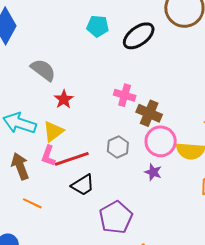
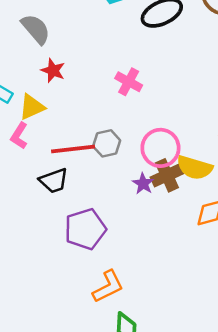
red star: (64, 99) -> (53, 71), turned -30
brown cross: (149, 113) -> (167, 175), moved, turned 30
red line: (72, 159) -> (73, 149), moved

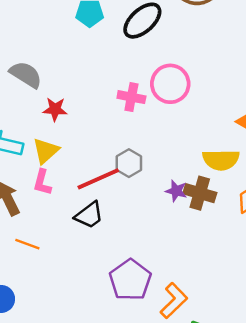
pink circle: (160, 148) -> (170, 84), moved
brown cross: (167, 175) -> (200, 193), moved, turned -32
purple pentagon: (85, 229) -> (130, 280), moved

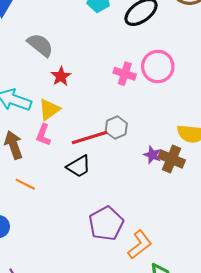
red star: (55, 109) -> (61, 76), turned 30

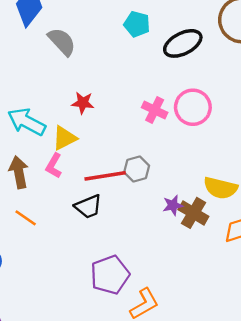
gray semicircle: (40, 45) -> (62, 42), moved
red star: (61, 76) -> (83, 103), turned 30
purple star: (152, 155) -> (173, 205), turned 30

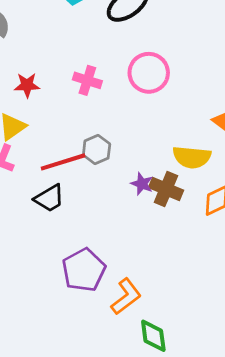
pink cross: (155, 110) -> (87, 80), moved
purple star: (173, 205) -> (142, 184), turned -30

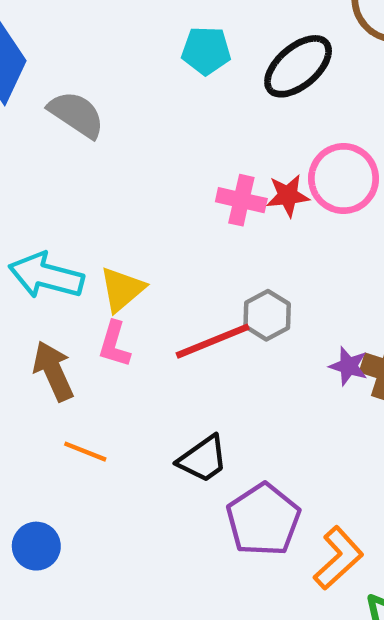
red star: (27, 85) -> (288, 196), moved
black trapezoid: (49, 198) -> (203, 459), moved

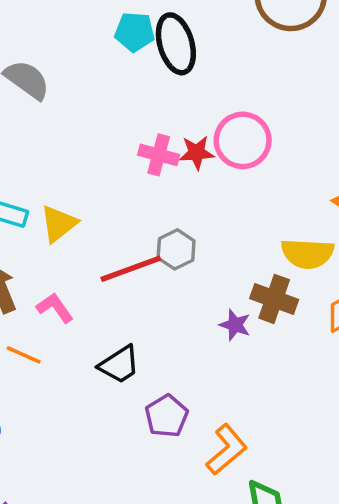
black ellipse: (298, 66) -> (176, 44), moved, turned -68
pink L-shape: (114, 344) -> (55, 308), moved, turned 126
purple star: (348, 366) -> (235, 325), moved
purple pentagon: (263, 520) -> (167, 416), size x0.7

